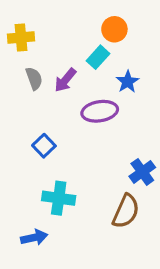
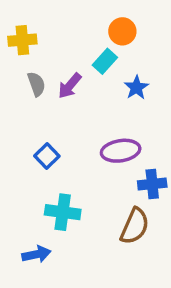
purple ellipse: (100, 111) -> (121, 151), moved
blue cross: (142, 172) -> (152, 184), turned 30

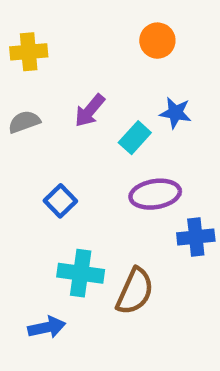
cyan rectangle: (105, 61) -> (135, 138), moved
gray semicircle: (36, 84) -> (24, 122), moved, turned -90
blue star: (136, 88) -> (175, 113), turned -30
brown semicircle: (135, 226) -> (135, 291), moved

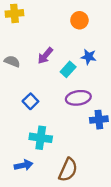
yellow cross: (29, 52) -> (14, 13), moved
gray semicircle: (24, 122) -> (12, 61), turned 42
brown semicircle: (135, 291) -> (68, 170), moved

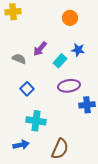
gray semicircle: (12, 61) -> (19, 59), moved

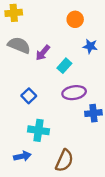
blue star: (78, 50) -> (90, 46), moved
gray semicircle: (19, 59) -> (19, 45), moved, size x1.5

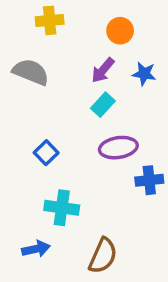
yellow cross: (14, 13) -> (50, 20), moved
purple arrow: (43, 53) -> (103, 70), moved

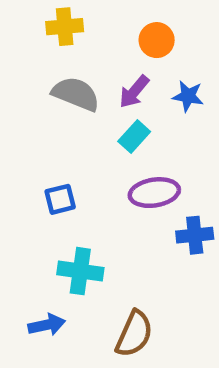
gray semicircle: (31, 72) -> (76, 94), moved
blue square: (46, 153) -> (60, 199), turned 30

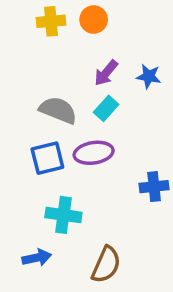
orange circle: (157, 40) -> (94, 20), moved
gray semicircle: (76, 94) -> (58, 110), moved
purple ellipse: (154, 193) -> (94, 153), moved
blue square: (60, 199) -> (47, 158), size x1.4

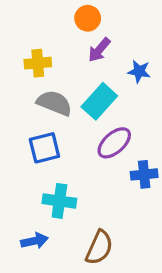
yellow cross: (51, 21) -> (38, 63), moved
purple arrow: (106, 73) -> (99, 50), moved
cyan rectangle: (106, 108) -> (99, 101), size x1.5
purple ellipse: (94, 153) -> (114, 143), moved, turned -32

